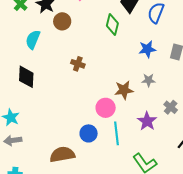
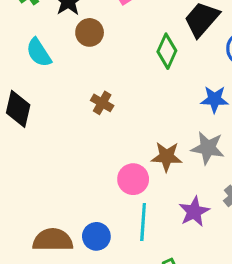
cyan semicircle: (33, 40) -> (39, 53), turned -66
gray star: (149, 80) -> (208, 148), size x1.5
blue circle: (89, 133) -> (96, 236), moved

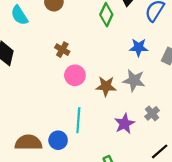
pink circle: (133, 179) -> (75, 75), moved
cyan line: (143, 222) -> (78, 120), moved

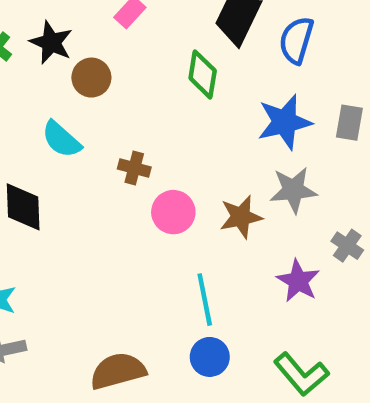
cyan semicircle: (19, 15) -> (61, 139), moved
blue star: (139, 47) -> (285, 122), size x1.4
blue circle: (58, 140) -> (210, 357), moved

